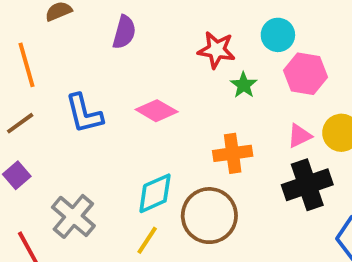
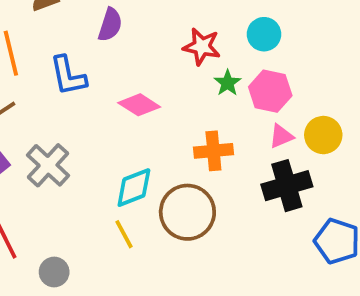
pink hexagon: (306, 74) -> (270, 91), moved
blue L-shape: (84, 114) -> (68, 76), moved
gray cross: (73, 216) -> (48, 165), moved
yellow line: (147, 240) -> (124, 234), turned -64

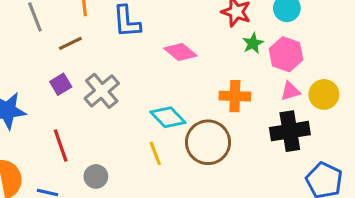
cyan diamond: (134, 188) -> (168, 117), turned 60

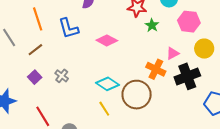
pink hexagon: (286, 54) -> (189, 22), moved
gray cross: (102, 91) -> (62, 76), size x0.6
pink triangle: (290, 91) -> (173, 53), moved
orange cross: (235, 96) -> (156, 69), moved, turned 36

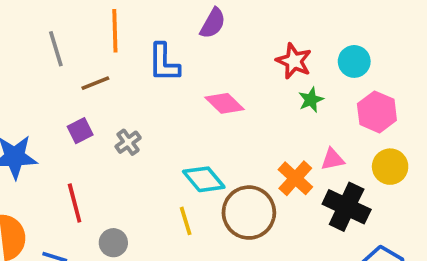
black cross: (187, 76) -> (347, 207), turned 30

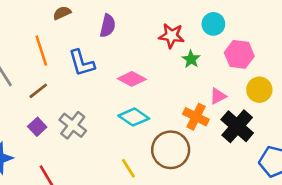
gray cross: (128, 142) -> (73, 125), size x1.5
cyan diamond: (204, 179) -> (134, 117), moved
black cross: (347, 207) -> (237, 126), turned 32

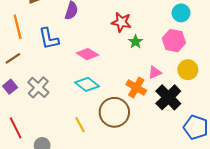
cyan circle: (213, 24) -> (181, 13), moved

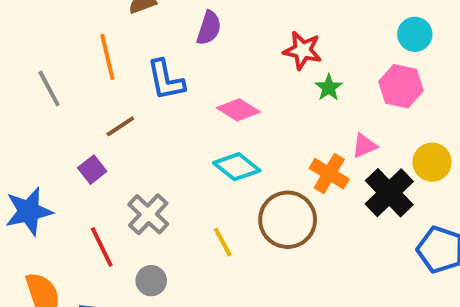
brown line: (13, 58) -> (120, 126), moved
yellow circle: (188, 70) -> (432, 162), moved
gray cross: (38, 87) -> (148, 214), moved

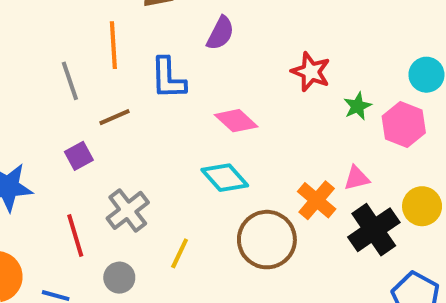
green star: (329, 88) -> (357, 106), moved
gray line: (49, 89) -> (70, 81), moved
yellow line: (223, 242) -> (180, 253), moved, turned 44

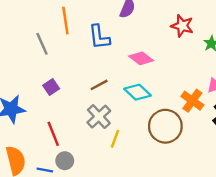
brown line: (114, 117) -> (99, 85), moved
gray cross: (128, 210) -> (99, 117), moved
gray circle: (119, 278) -> (65, 161), moved

